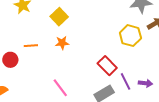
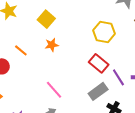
yellow hexagon: (130, 36) -> (104, 32), moved
orange line: (31, 46) -> (21, 50), turned 48

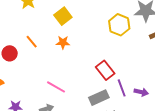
yellow hexagon: (104, 32) -> (119, 25), moved
pink line: (54, 90) -> (56, 87), turned -30

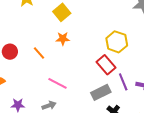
yellow hexagon: (119, 25) -> (117, 42), moved
orange line: (32, 42) -> (39, 53), moved

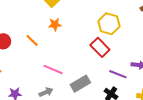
purple line: (123, 82) -> (118, 74), moved, turned -42
gray rectangle: (101, 92) -> (80, 84), moved

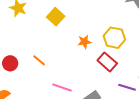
orange star: (55, 24) -> (84, 42), moved

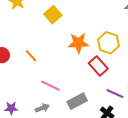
orange star: (84, 42) -> (78, 43), size x1.5

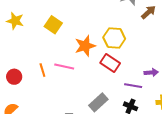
orange line: (31, 56) -> (42, 70), turned 40
pink line: (50, 86) -> (64, 67), moved

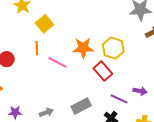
yellow square: (53, 25) -> (44, 24), moved
orange line: (42, 70) -> (37, 48), moved

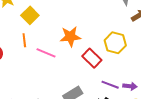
yellow hexagon: (113, 48) -> (115, 43), moved
purple arrow: (140, 91) -> (130, 86), moved

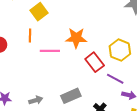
pink line: (46, 53) -> (50, 51), turned -30
purple line: (110, 85) -> (115, 79), moved

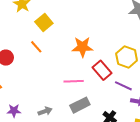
orange line: (30, 35) -> (36, 47), turned -40
pink line: (50, 51) -> (74, 81), moved

